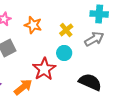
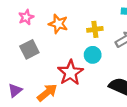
yellow cross: (66, 30) -> (95, 29), turned 32

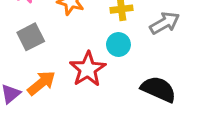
orange arrow: (47, 93) -> (41, 83), moved

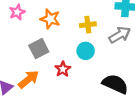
gray square: (31, 37) -> (39, 49), moved
red star: (88, 69) -> (63, 69), size x0.6

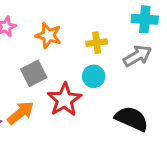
red star: (63, 69) -> (64, 100), size x1.6

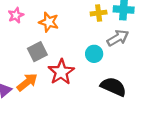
yellow cross: (97, 43) -> (99, 13), moved
cyan circle: (94, 76) -> (94, 54), moved

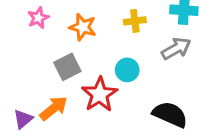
yellow cross: (99, 13) -> (135, 21), moved
cyan circle: (94, 54) -> (127, 70), moved

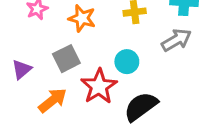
black semicircle: (170, 114) -> (141, 107), moved, turned -60
purple triangle: (23, 119) -> (22, 69), moved

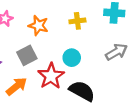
gray arrow: (176, 40) -> (116, 52), moved
black semicircle: (141, 107) -> (82, 91), turned 65

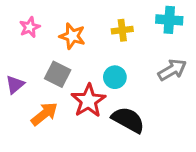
gray square: (27, 55) -> (58, 74), turned -36

